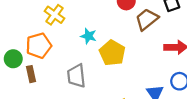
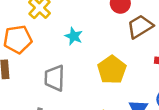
yellow pentagon: (112, 53) -> (112, 70), moved

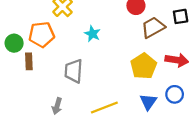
yellow pentagon: (112, 70) -> (144, 66), moved

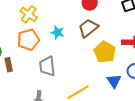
brown trapezoid: (153, 27) -> (88, 28), moved
orange pentagon: (42, 35) -> (28, 40), moved

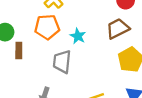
cyan star: (58, 32) -> (78, 36), moved

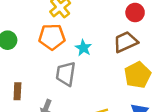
brown rectangle: (19, 50) -> (17, 91), moved

